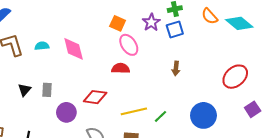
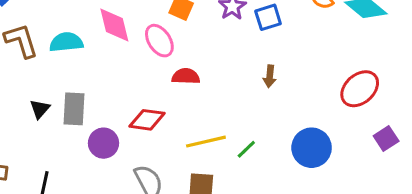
pink ellipse: (129, 45) -> (159, 41), moved
cyan semicircle: (42, 46) -> (66, 42), size x1.5
pink diamond: (74, 49) -> (114, 25), moved
gray rectangle: (47, 90) -> (74, 109), size x1.5

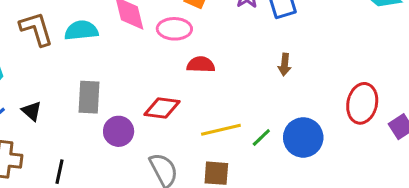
pink ellipse: (159, 41) -> (174, 29), turned -56
red ellipse: (360, 89) -> (362, 103), moved, turned -36
black triangle: (40, 109) -> (32, 111), moved, turned -30
blue circle: (312, 148) -> (303, 137), moved

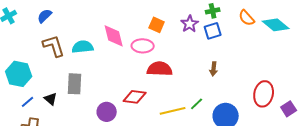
red semicircle: (201, 65) -> (160, 69), size x1.4
gray rectangle: (89, 97) -> (75, 84), moved
green line: (261, 137) -> (197, 104), moved

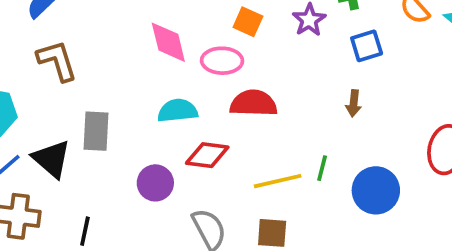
blue square: (213, 31) -> (367, 46), moved
cyan semicircle: (83, 47) -> (178, 111), moved
black triangle: (51, 99) -> (52, 159), size x1.6
green line: (197, 104) -> (322, 168), turned -32

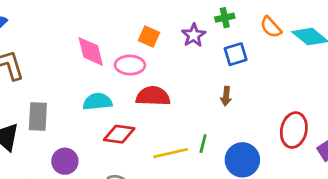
purple circle: (155, 183) -> (65, 161), moved

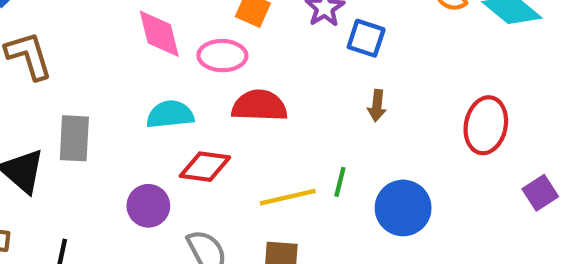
blue square: (236, 54) -> (366, 38), moved, turned 35
red ellipse: (294, 130) -> (486, 125), moved
purple circle: (65, 161) -> (148, 206), moved

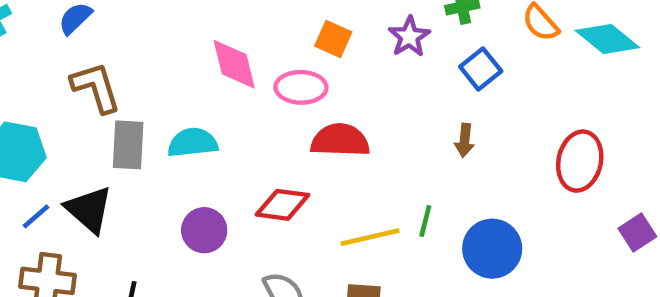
blue square: (366, 38) -> (481, 69), moved, turned 33
cyan semicircle: (170, 114) -> (193, 143), moved
gray rectangle: (74, 138) -> (128, 145), moved
purple circle: (148, 206) -> (204, 230), moved

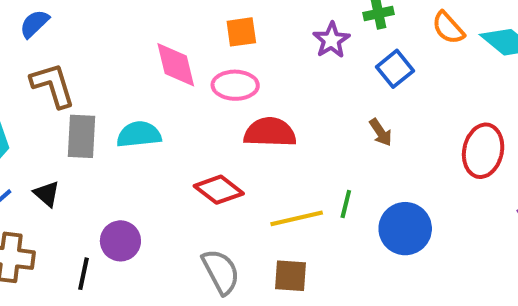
orange square: (333, 39) -> (241, 32), moved, turned -32
brown arrow: (465, 140) -> (381, 132), turned -40
red diamond: (283, 205) -> (219, 190), turned 30
black triangle: (89, 209) -> (47, 194), size x0.6
purple circle: (204, 230) -> (120, 241), moved

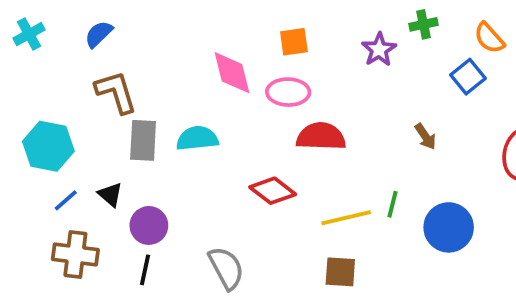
blue square: (395, 69) -> (468, 77), moved
purple circle: (120, 241) -> (149, 225), moved
gray semicircle: (221, 272) -> (226, 268), moved

